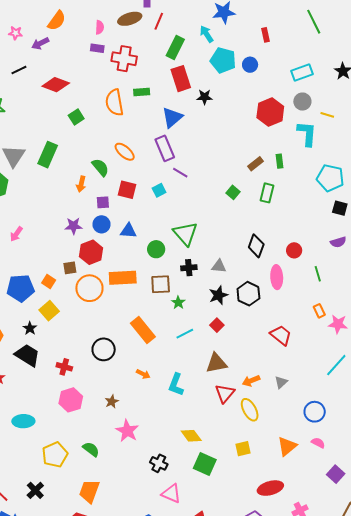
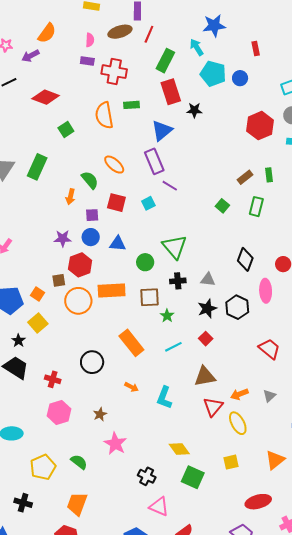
black cross: (35, 490) -> (23, 503), turned -30

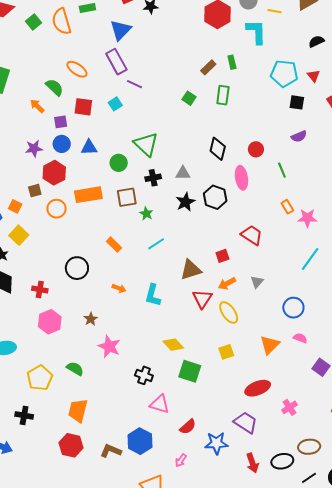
green square: (66, 130) -> (33, 22), moved
orange arrow: (71, 197) -> (37, 106), turned 126
orange circle: (78, 301) -> (57, 209), size x0.7
red square: (206, 339) -> (222, 256), moved, turned 32
orange rectangle: (131, 343) -> (114, 245), size x0.6

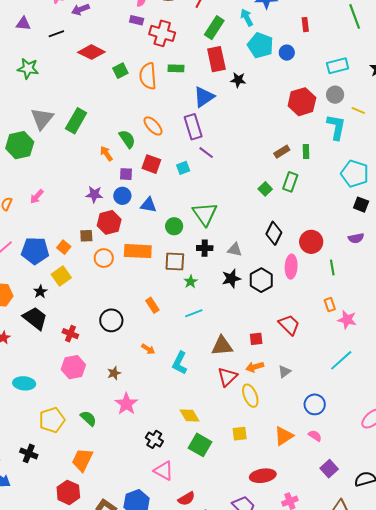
green square: (189, 98) -> (265, 189), moved
red circle: (256, 149) -> (311, 242), size x1.5

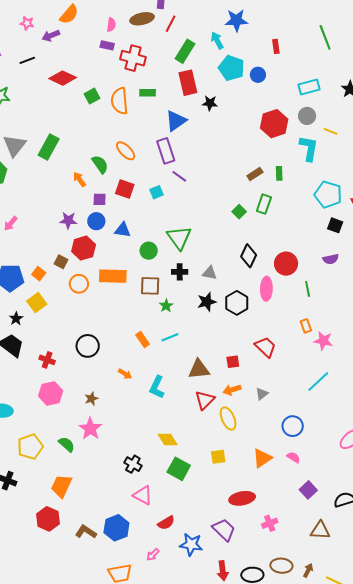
brown square: (86, 236) -> (61, 262), turned 32
orange rectangle: (152, 305) -> (143, 339), moved
pink star: (126, 404) -> (90, 429), moved

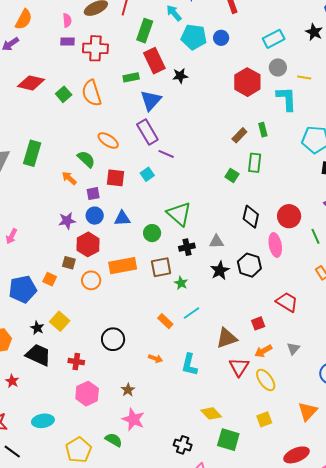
green rectangle: (148, 93) -> (131, 77), moved
yellow square: (37, 303) -> (60, 321), moved

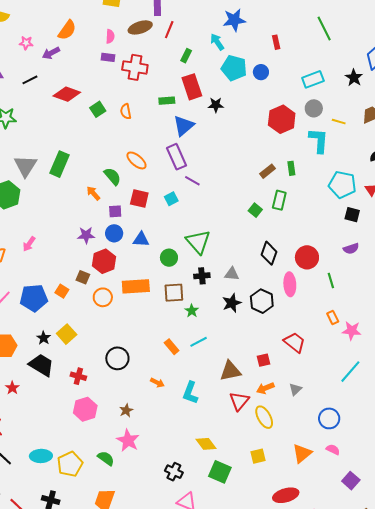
green rectangle: (145, 31) -> (186, 56), size x0.6
orange semicircle: (92, 93) -> (126, 111), size x0.6
cyan ellipse: (43, 421) -> (41, 456), moved

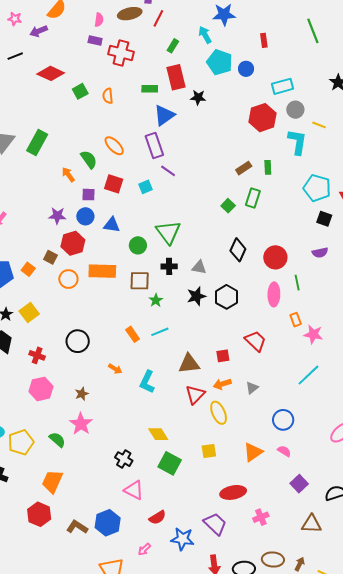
cyan rectangle: (313, 79) -> (283, 86), moved
pink ellipse: (290, 284) -> (274, 294), moved

